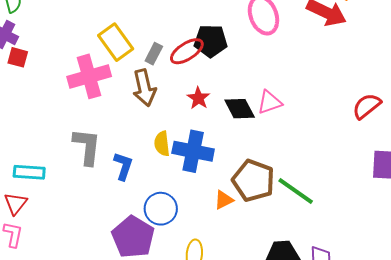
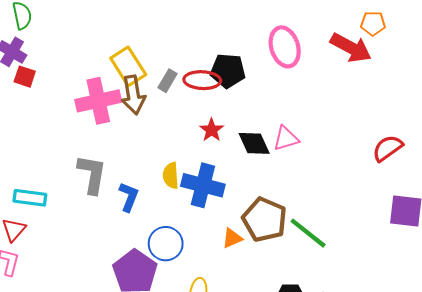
red ellipse: (187, 51) -> (202, 80), turned 32
brown arrow: (144, 88) -> (133, 95), moved

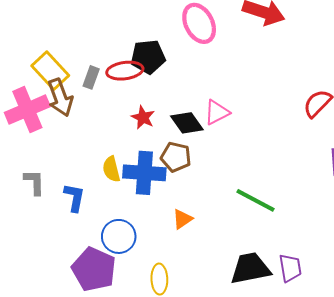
gray L-shape: (92, 174) -> (34, 182), size x0.7
brown pentagon: (264, 220) -> (176, 157), moved, size x0.7

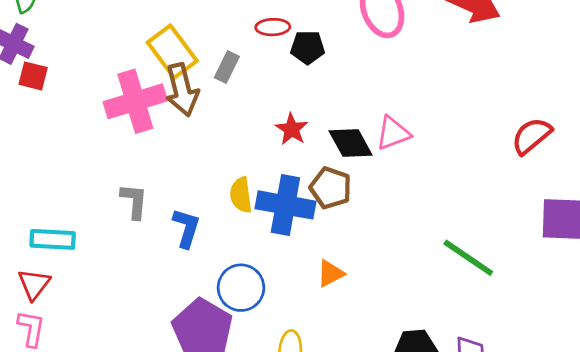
black pentagon: (148, 57) -> (308, 47), size x0.7
red ellipse: (125, 71) -> (273, 27), moved, size x0.7
green line: (255, 200) -> (468, 258), moved

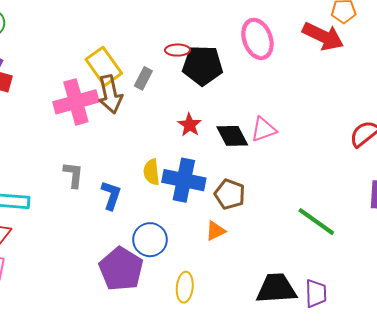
black pentagon: (308, 47) -> (203, 65), size x1.6
brown pentagon: (331, 188) -> (230, 194), moved

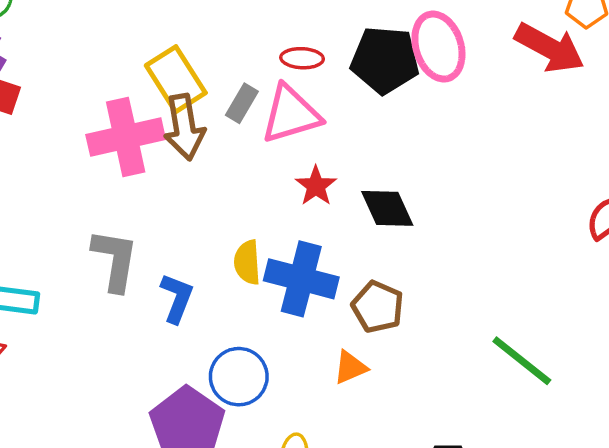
black pentagon: (203, 65) -> (385, 60), moved
pink triangle: (263, 129) -> (291, 114), moved, size x1.4
gray L-shape: (73, 175) -> (115, 260), size x1.4

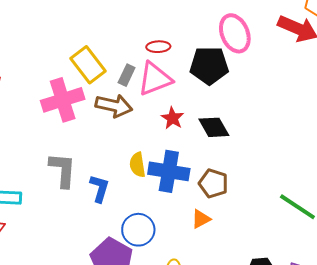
black pentagon: (385, 60) -> (209, 65), moved
brown arrow: (184, 127) -> (114, 106), moved, turned -63

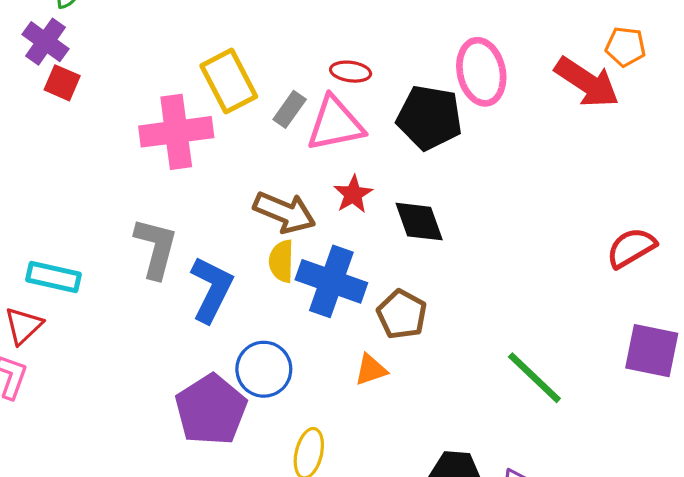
brown arrow: (114, 106) -> (284, 212), moved
blue L-shape: (99, 188) -> (212, 289), size x1.4

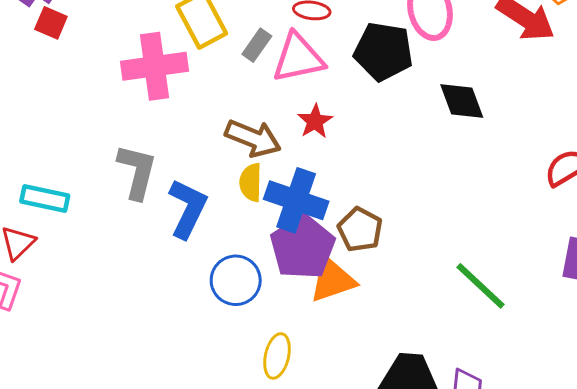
black diamond: (419, 222) -> (462, 101), moved
orange triangle: (371, 370) -> (332, 280), size x1.6
purple pentagon: (211, 410) -> (303, 247), moved

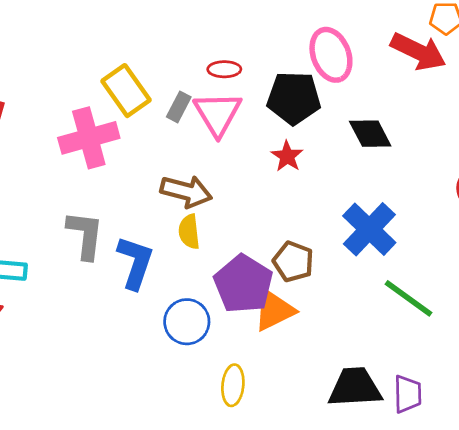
pink triangle: (298, 58) -> (218, 114), turned -42
red star: (315, 121) -> (287, 156), moved
blue cross: (296, 200) -> (369, 229), moved, turned 32

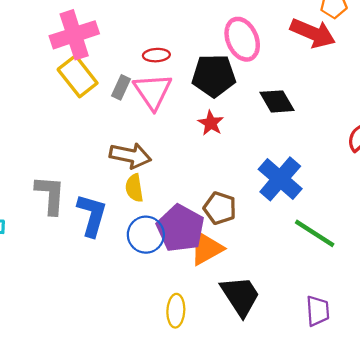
pink cross: (89, 138) -> (74, 35), moved
blue circle: (187, 322) -> (146, 235), moved
black trapezoid: (355, 387) -> (240, 296), moved, turned 63

